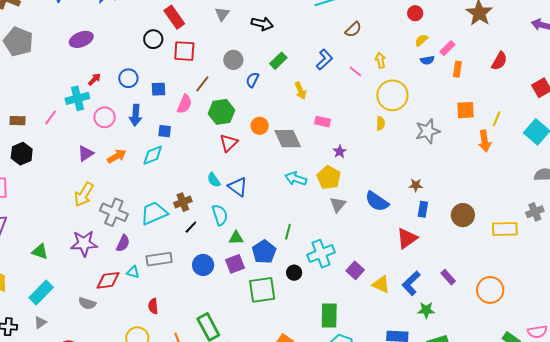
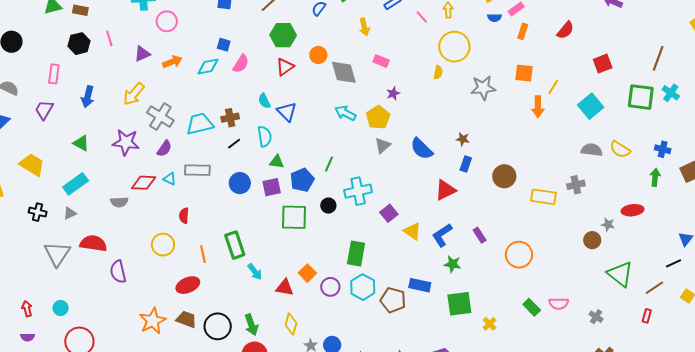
pink semicircle: (184, 104) -> (241, 64), moved
blue arrow: (136, 115) -> (88, 97), moved
pink line: (51, 118) -> (109, 38), moved, turned -63
gray semicircle: (87, 303) -> (119, 202), turned -30

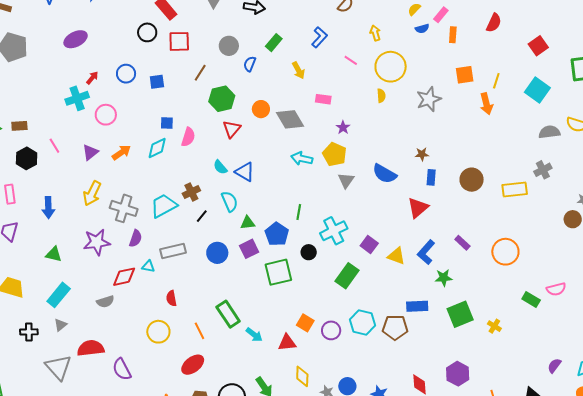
pink line: (422, 17) -> (351, 60), moved
green rectangle: (356, 254) -> (347, 276), moved, turned 40

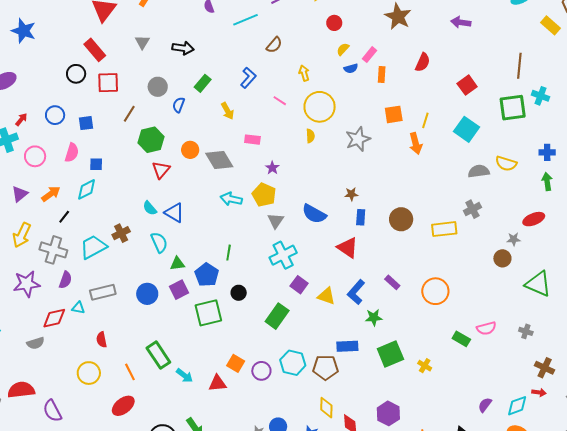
pink semicircle: (188, 137) -> (72, 153), moved
red triangle: (418, 208) -> (348, 248), turned -45
black line: (202, 216) -> (64, 217), moved
cyan cross: (334, 231) -> (283, 255), moved
yellow diamond: (302, 376) -> (326, 408), moved

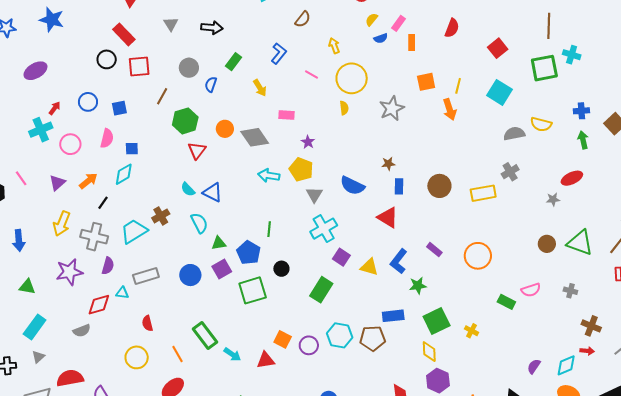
brown circle: (502, 258) -> (547, 244), moved
yellow diamond: (326, 408) -> (429, 352), moved

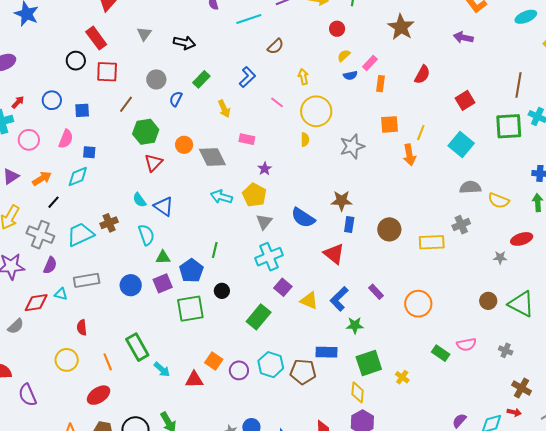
yellow semicircle: (541, 124) -> (499, 201), moved
brown star: (388, 164) -> (342, 201), size x1.5
gray semicircle: (82, 331) -> (16, 326), turned -30

